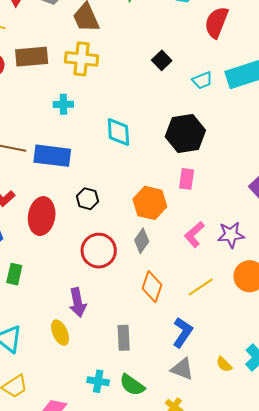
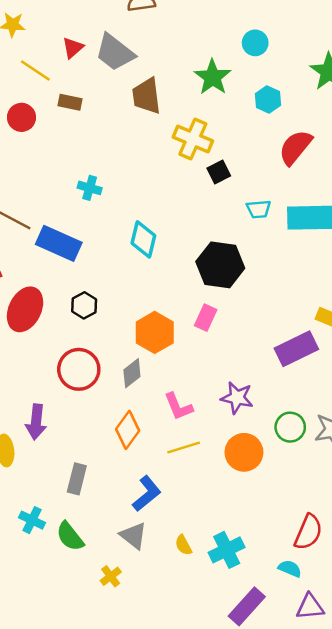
brown rectangle: (32, 57) -> (70, 102), moved, size x0.6
yellow cross: (82, 59) -> (193, 139), moved
pink L-shape: (194, 234) -> (178, 407), moved, turned -88

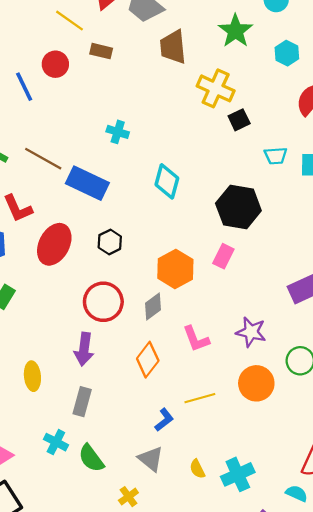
purple arrow: (36, 422) -> (84, 349), moved
yellow line: (184, 448) -> (200, 398), moved
gray rectangle: (77, 479) -> (82, 402), moved
blue L-shape: (147, 494) -> (164, 420), size x0.7

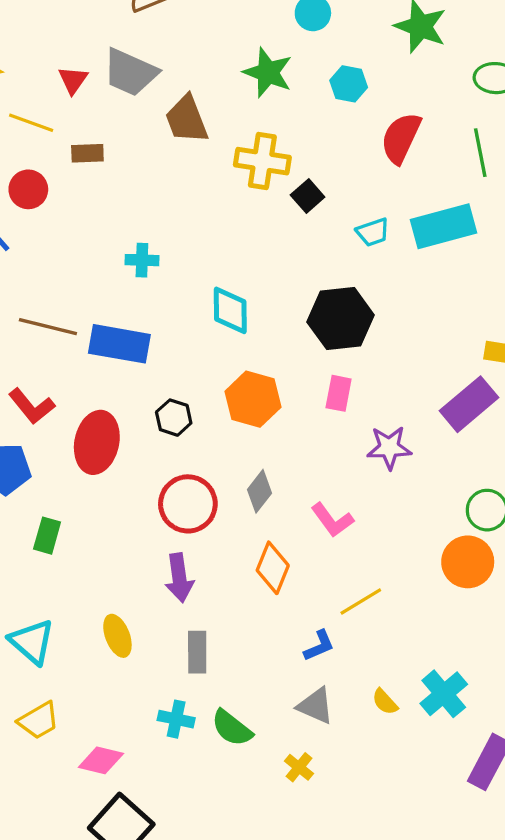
orange hexagon: (175, 269) -> (253, 399), moved
purple star: (251, 332) -> (389, 448), moved
orange circle: (256, 383) -> (468, 562), moved
blue L-shape: (164, 420) -> (319, 646), turned 30

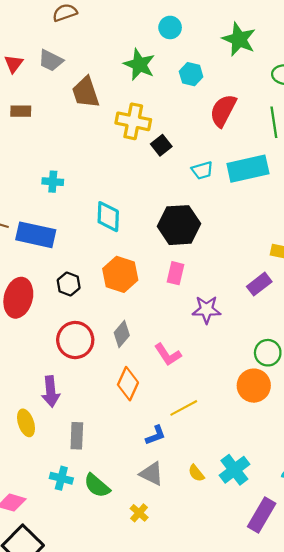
gray trapezoid: (130, 72) -> (51, 60), size x0.7
purple rectangle: (469, 404) -> (259, 284), size x0.7
purple arrow: (179, 578) -> (51, 392), moved

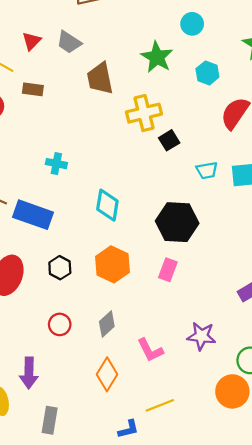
yellow cross: (133, 121) -> (144, 113), turned -32
purple star: (207, 310) -> (201, 336), moved
red circle: (75, 340) -> (60, 324), size x0.6

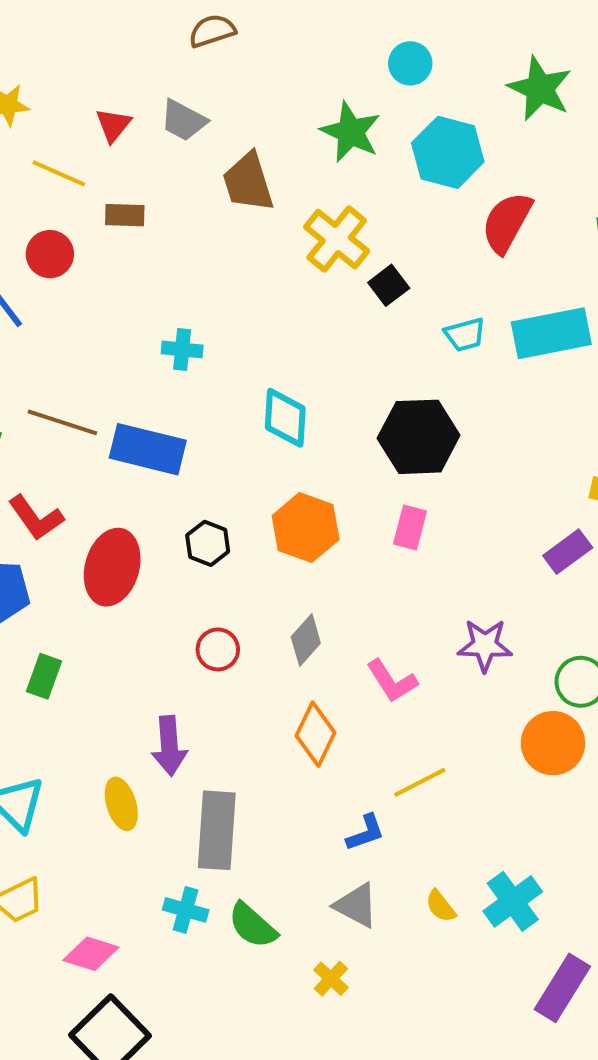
cyan hexagon: (207, 73) -> (448, 152), size x1.6
yellow cross: (144, 113) -> (337, 239), turned -32
gray rectangle: (50, 420) -> (217, 830), size x1.5

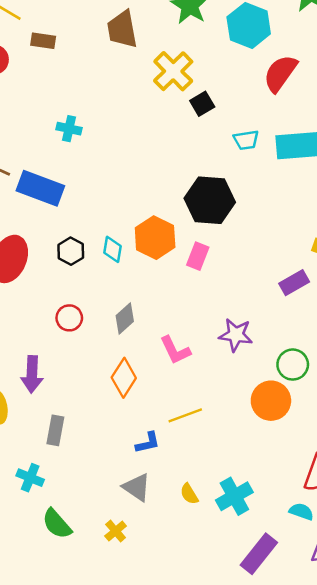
cyan diamond: (285, 418) -> (112, 249), moved, size x0.7
orange hexagon: (306, 528) -> (155, 238), moved
gray rectangle: (217, 830) -> (55, 430), size x0.6
green semicircle: (253, 925) -> (57, 524), moved

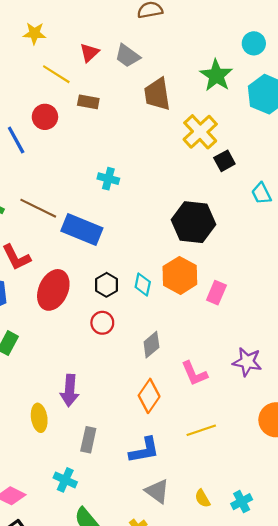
cyan trapezoid: (246, 140) -> (261, 193), turned 70
black hexagon: (210, 200) -> (194, 222), moved
red circle: (69, 318) -> (102, 323), moved
blue L-shape: (148, 443) -> (144, 450), moved, size x1.4
cyan cross: (234, 496) -> (242, 502), size x0.7

